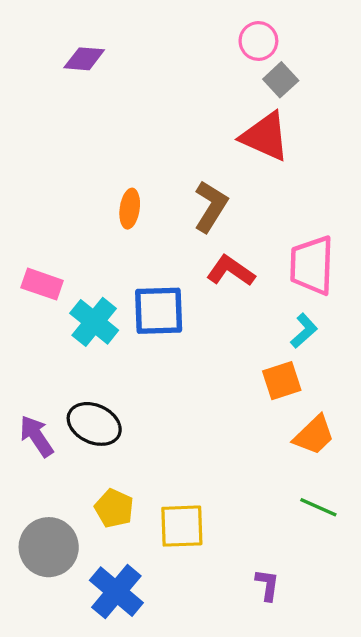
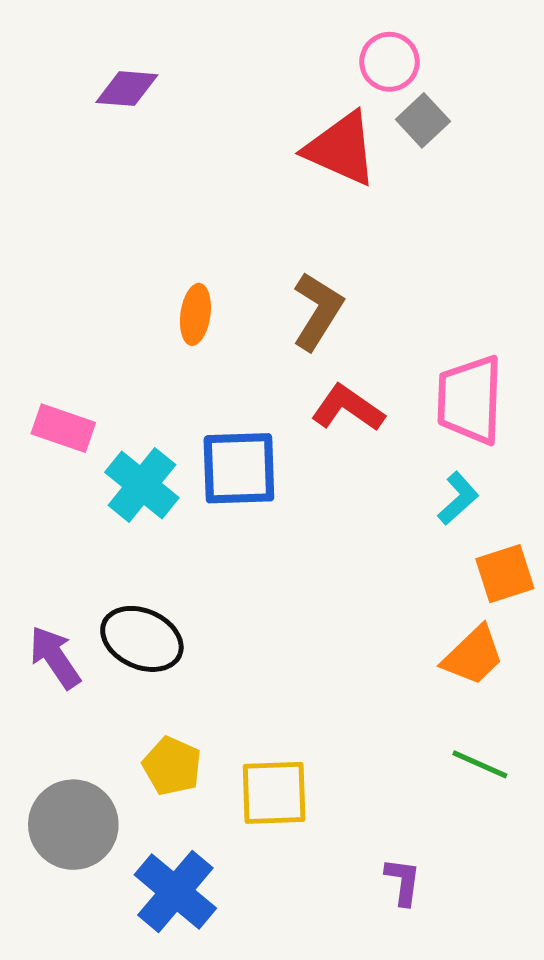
red triangle: (265, 136) -> (341, 149), moved
orange square: (282, 381) -> (505, 574), moved

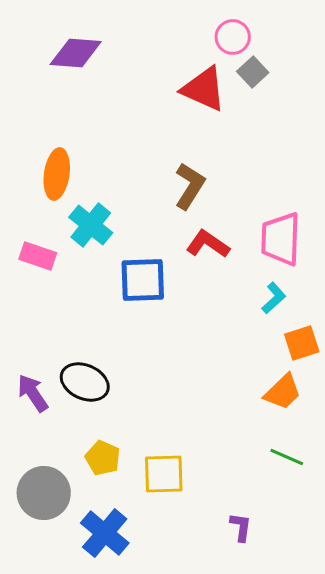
purple diamond: (127, 89) -> (76, 53), size x1.4
orange ellipse: (195, 314) -> (57, 174), moved, size x1.4
cyan cross: (142, 485) -> (91, 225), moved

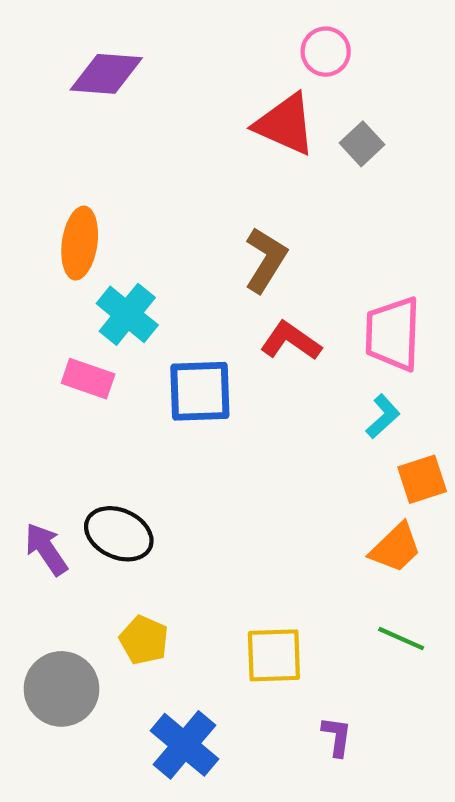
gray square: (253, 72) -> (362, 144), moved
pink rectangle: (38, 256) -> (88, 379), moved
yellow square: (164, 474) -> (274, 655), moved
blue cross: (105, 533) -> (184, 745), moved

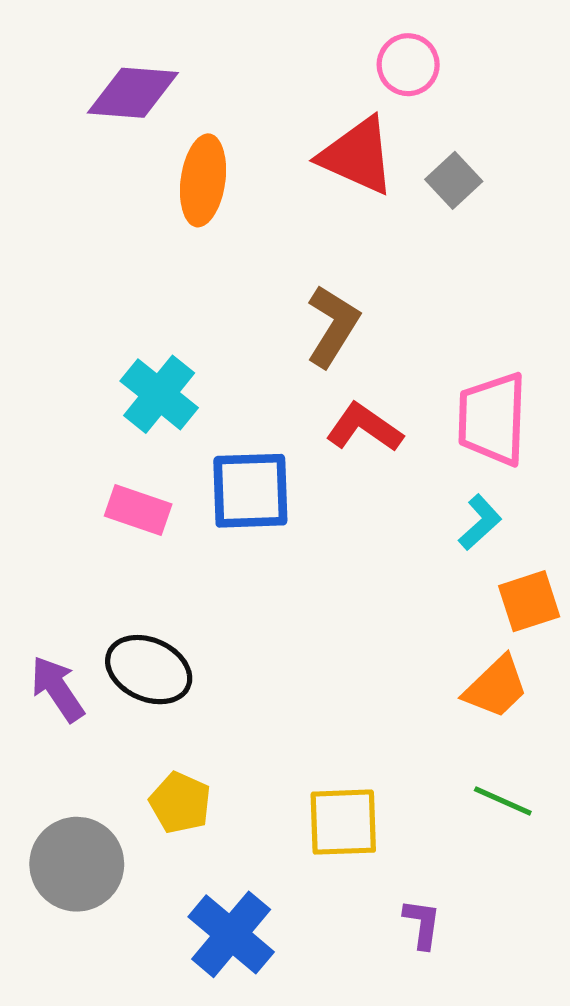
orange ellipse: (80, 243) -> (203, 180), moved
pink rectangle: (88, 379) -> (138, 510), moved

